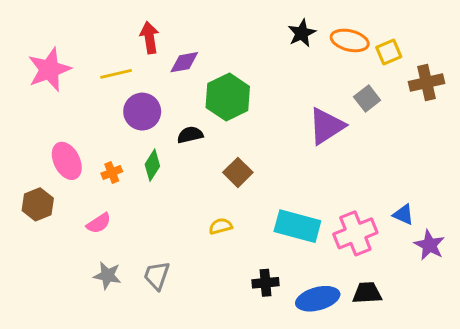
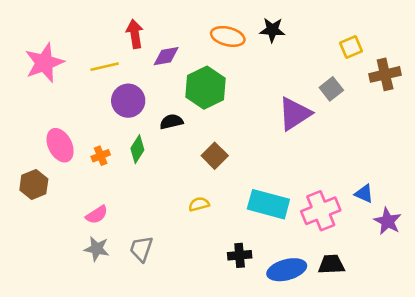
black star: (302, 33) -> (272, 30), turned 30
orange ellipse: (350, 40) -> (228, 36), moved
pink semicircle: (99, 223) -> (97, 215), moved

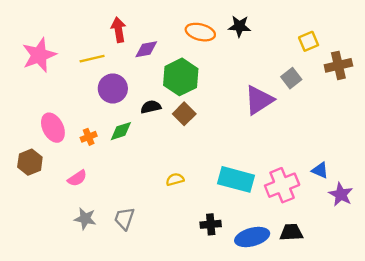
green diamond: (137, 149) -> (121, 131), turned 40
brown square: (215, 156) -> (184, 114), moved
pink semicircle: (97, 215) -> (77, 178), moved

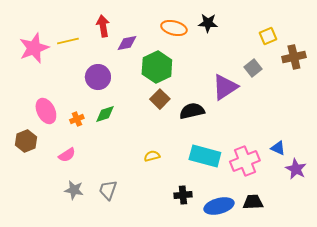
yellow line: (92, 59) -> (68, 41), moved
black semicircle: (151, 107) -> (192, 111), moved, size x1.4

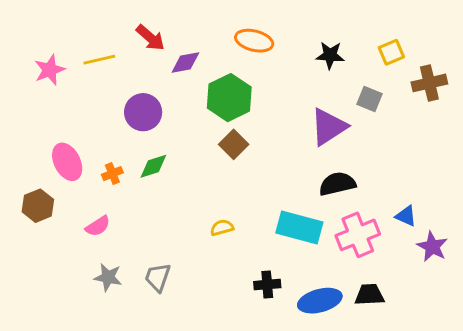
black star: (208, 23) -> (330, 55), moved
red arrow: (103, 26) -> (150, 38), turned 140
pink star: (34, 48) -> (50, 70), size x0.7
gray square: (253, 68) -> (369, 99), turned -30
black semicircle: (192, 111) -> (337, 184), moved

